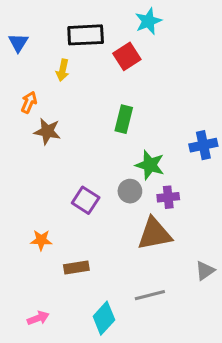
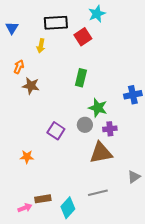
brown rectangle: (76, 268) -> (43, 199), moved

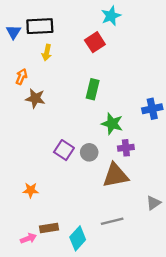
black rectangle: (56, 23) -> (40, 26), moved
gray circle: (85, 125) -> (89, 152), moved
orange star: (27, 157) -> (31, 190), moved

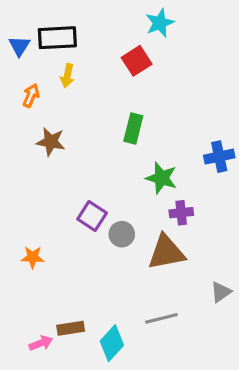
orange arrow: (21, 77) -> (31, 95), moved
gray circle: (89, 152) -> (122, 234), moved
orange star: (31, 190) -> (33, 257), moved

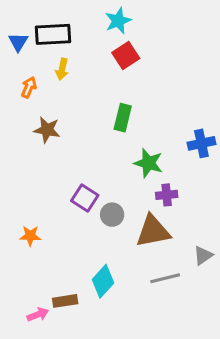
cyan star: (160, 23) -> (118, 21), moved
gray triangle: (221, 292) -> (203, 256), moved
gray line: (161, 318) -> (165, 278), moved
cyan diamond: (112, 343) -> (103, 281), moved

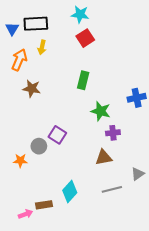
cyan star: (118, 21) -> (80, 14), turned 30
orange arrow: (29, 87) -> (19, 60), size x1.5
gray circle: (112, 215) -> (39, 146), moved
brown triangle: (153, 231) -> (104, 157), size x0.7

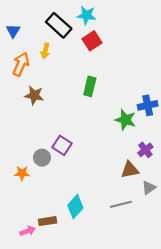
black rectangle: (36, 24) -> (59, 25), moved, turned 45
green star: (101, 111) -> (125, 120), moved
purple cross: (113, 133) -> (145, 150), moved, turned -32
brown triangle: (104, 157) -> (130, 170), moved

